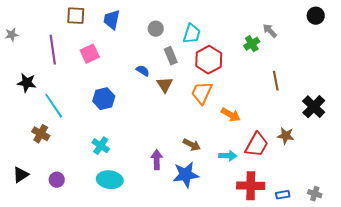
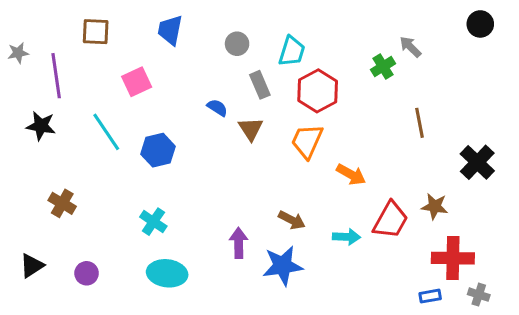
brown square: (76, 16) -> (96, 32), moved
purple line: (53, 50) -> (56, 76), moved
cyan line: (54, 106) -> (106, 132), moved
red cross: (251, 186) -> (453, 258), moved

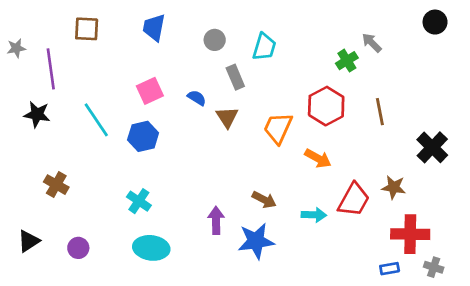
pink square: (137, 82) -> (150, 91), moved
red hexagon: (318, 91) -> (326, 106), moved

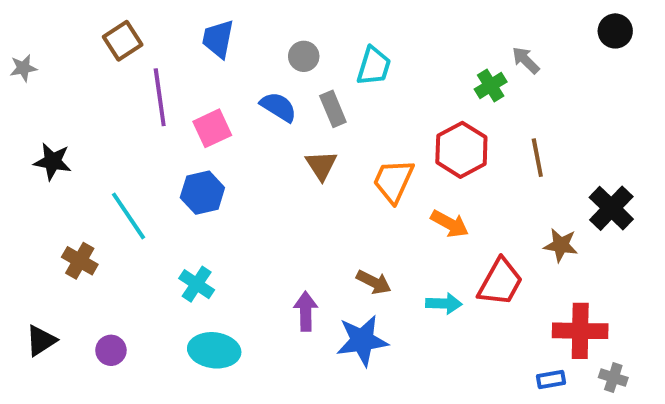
brown square: (87, 29) -> (123, 41), turned -36
purple line: (51, 69) -> (160, 97), moved
blue semicircle: (197, 98) -> (278, 107), moved, size x1.4
cyan line: (96, 120) -> (128, 216), moved
brown star: (394, 187) -> (561, 245), moved

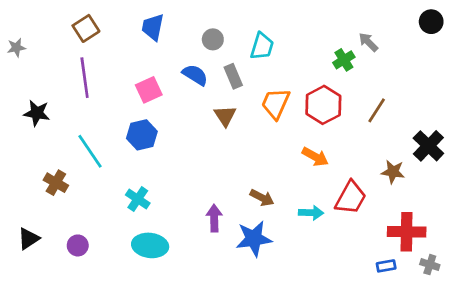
purple line: (160, 97) -> (85, 78), moved
brown line: (537, 158) -> (377, 110), turned 44
orange trapezoid: (393, 181) -> (276, 104), moved

